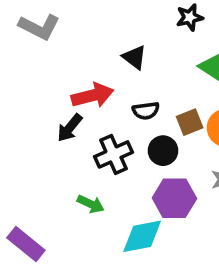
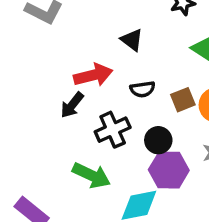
black circle: (163, 151) -> (158, 140), moved
green arrow: (91, 204) -> (91, 175), size x1.5

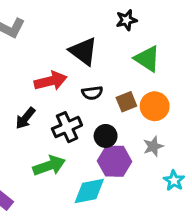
black triangle: (132, 40) -> (83, 51), size x1.5
black arrow: (72, 105) -> (25, 118), moved
green arrow: (91, 175) -> (49, 166), turned -44

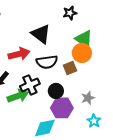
black semicircle: (92, 93) -> (47, 62), size x1.5
orange circle: (155, 106) -> (82, 53), moved
green arrow: (49, 166) -> (18, 96), moved
cyan star: (174, 181) -> (94, 121), moved

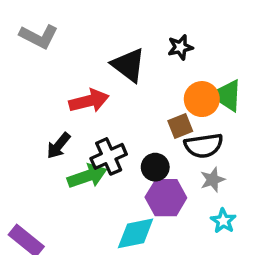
black star: (70, 13) -> (180, 47), moved
green triangle: (84, 39) -> (227, 95), moved
black semicircle: (47, 62) -> (204, 146), moved

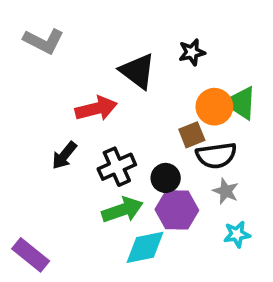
green arrow: (87, 176) -> (122, 210), moved
gray star: (213, 180) -> (226, 191), turned -30
cyan star: (223, 221) -> (237, 234), turned 30

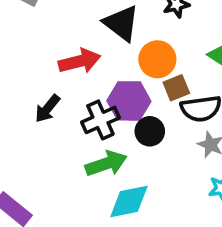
orange circle: (214, 107) -> (157, 59), moved
purple hexagon: (177, 210) -> (129, 101), moved

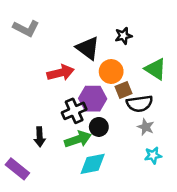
black arrow: (47, 109) -> (40, 137), moved, turned -42
black circle: (150, 131) -> (99, 127), moved

